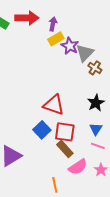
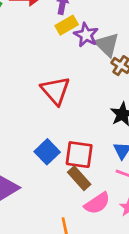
gray triangle: (85, 53) -> (107, 45), turned -30
red triangle: (54, 105) -> (55, 91), moved, turned 30

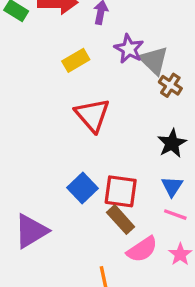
yellow rectangle: (67, 25) -> (76, 60), moved

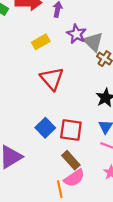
brown rectangle: (121, 220) -> (71, 160), moved
pink semicircle: (142, 249) -> (74, 178), moved

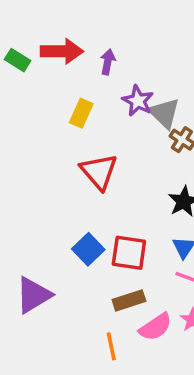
yellow rectangle: (41, 42) -> (81, 113), turned -36
brown rectangle: (71, 160) -> (129, 300), turned -66
pink semicircle: (74, 178) -> (155, 327), moved

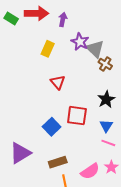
red triangle: (99, 171) -> (58, 82), size x0.7
red square: (129, 253) -> (77, 116), moved
brown rectangle: (129, 300) -> (58, 162), moved

